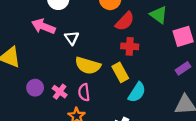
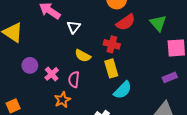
red cross: (130, 46) -> (112, 44), moved
yellow semicircle: (88, 66) -> (83, 56), size x0.7

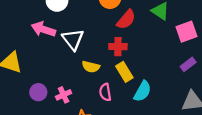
white triangle: (74, 27) -> (73, 39), size x1.5
pink cross: (52, 74) -> (64, 95), turned 32
pink semicircle: (74, 79) -> (105, 92), moved

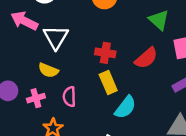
red semicircle: (126, 20) -> (146, 58), moved
yellow semicircle: (91, 67) -> (48, 70), moved
pink semicircle: (105, 92) -> (69, 97), moved

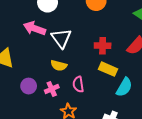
yellow rectangle: (108, 82) -> (108, 69), turned -36

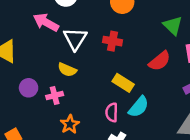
red cross: (103, 46) -> (112, 41), moved
pink semicircle: (78, 84) -> (112, 112), moved

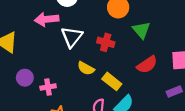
pink arrow: (46, 22) -> (47, 19), turned -40
green triangle: (173, 26) -> (141, 30), moved
yellow semicircle: (67, 70) -> (86, 68), moved

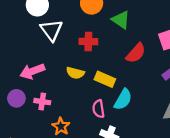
pink arrow: (47, 19) -> (32, 71), moved
white triangle: (72, 37) -> (51, 30), moved
pink cross: (48, 87) -> (42, 102), turned 32

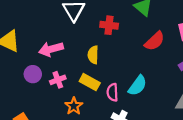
yellow semicircle: (75, 73) -> (93, 55), turned 72
yellow rectangle: (105, 79) -> (90, 82), moved
pink cross: (42, 102) -> (58, 80), turned -35

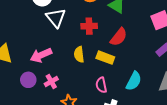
red semicircle: (155, 41) -> (119, 37), moved
yellow rectangle: (90, 82) -> (105, 58), moved
cyan semicircle: (137, 86) -> (134, 81), moved

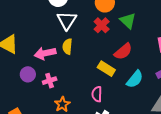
red cross: (89, 26) -> (102, 25), moved, turned 35
yellow semicircle: (79, 54) -> (67, 46), moved
cyan semicircle: (134, 81) -> (135, 79), moved

